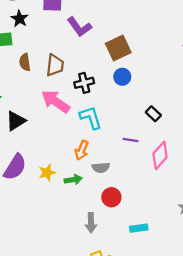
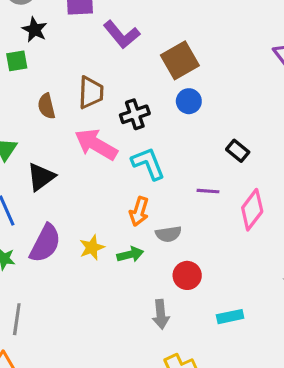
brown semicircle: (25, 62) -> (46, 106), moved

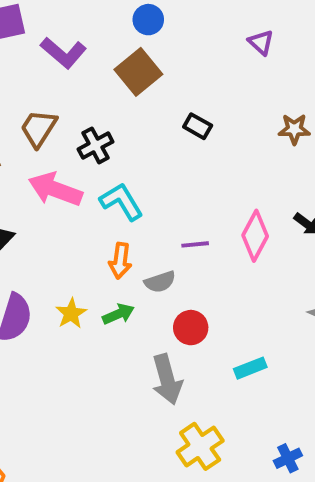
brown trapezoid: (91, 92) -> (39, 128), turned -140
blue circle: (189, 101) -> (148, 20), moved
black rectangle: (238, 151) -> (198, 126), moved
purple line: (208, 191) -> (195, 244), moved
gray arrow: (161, 314) -> (167, 379), size x1.4

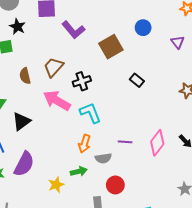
blue circle: (148, 20) -> (143, 28), moved
yellow star: (71, 313) -> (56, 185), moved

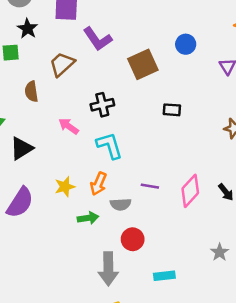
brown trapezoid: (54, 67) -> (62, 64), moved
black rectangle: (137, 80) -> (172, 110), turned -40
pink arrow: (57, 101) -> (69, 126), size x0.6
yellow star: (56, 185) -> (65, 187), moved

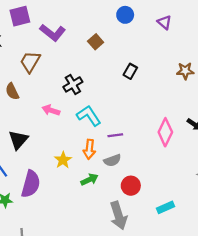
brown square: (143, 64) -> (96, 42), size x0.6
black rectangle: (172, 110) -> (130, 71), turned -48
purple line: (150, 186) -> (115, 135), moved

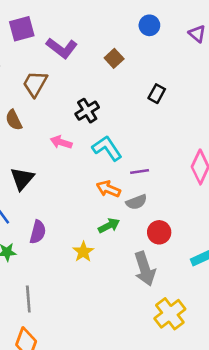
orange arrow: (89, 149) -> (108, 189), turned 108
yellow star: (63, 160) -> (83, 252), moved
purple semicircle: (31, 184) -> (38, 232), size x0.7

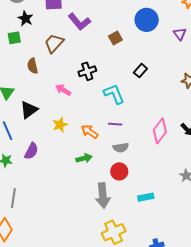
blue circle: (149, 25) -> (147, 20), size x1.5
cyan L-shape: (107, 148) -> (114, 94), moved
gray semicircle: (136, 202) -> (121, 148), moved
yellow star: (83, 252) -> (60, 125), moved

